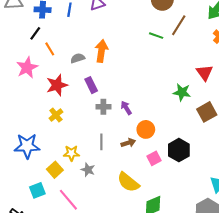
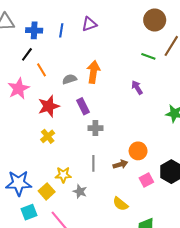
purple arrow: (126, 108) -> (137, 88), moved
blue star: (27, 146) -> (19, 183), moved
yellow semicircle: (128, 182) -> (120, 204), size x0.7

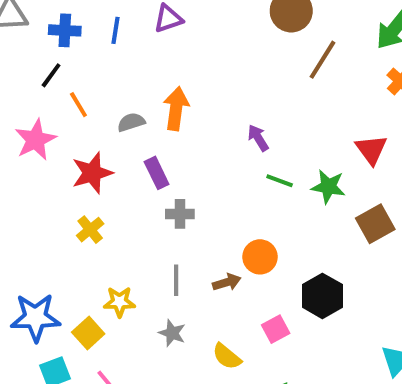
green line: (148, 56) -> (280, 181), moved
pink square: (146, 180) -> (276, 329), moved
gray star: (80, 191) -> (172, 333), moved

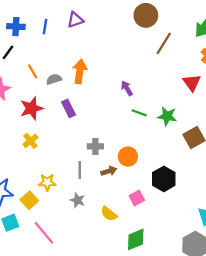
orange line: (78, 105) -> (33, 71), moved
red triangle: (371, 150) -> (192, 83), moved
gray cross: (180, 214) -> (95, 146), moved

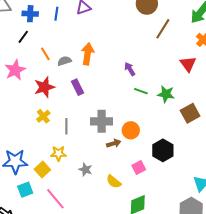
gray cross: (95, 146) -> (102, 121), size x1.5
gray line: (80, 170) -> (66, 126), moved

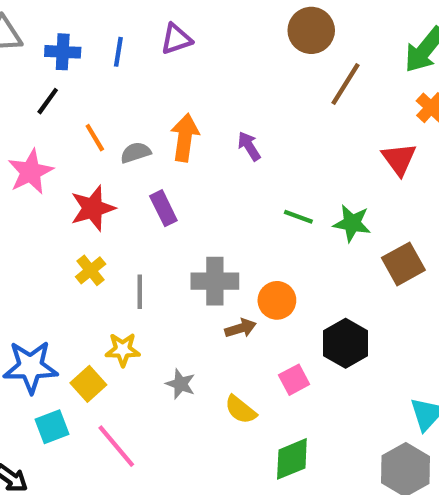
purple arrow: (130, 69) -> (249, 146), moved

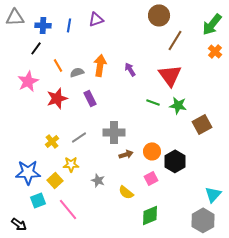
red triangle: (399, 159) -> (170, 75), moved, size x1.4
yellow cross: (91, 270) -> (52, 141), moved
gray line: (140, 292) -> (79, 137), turned 56
orange circle: (277, 300) -> (152, 151), moved

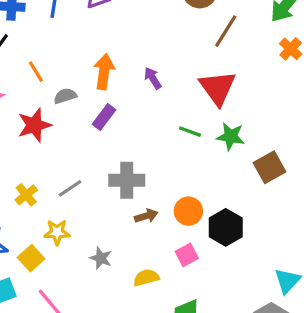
gray semicircle: (77, 72) -> (65, 96), moved
purple rectangle: (90, 98) -> (104, 117), moved, turned 63
yellow semicircle: (126, 192) -> (146, 278), turned 126

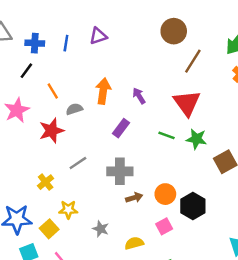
purple rectangle: (104, 117) -> (121, 128), moved
gray line: (70, 188) -> (78, 163), moved

